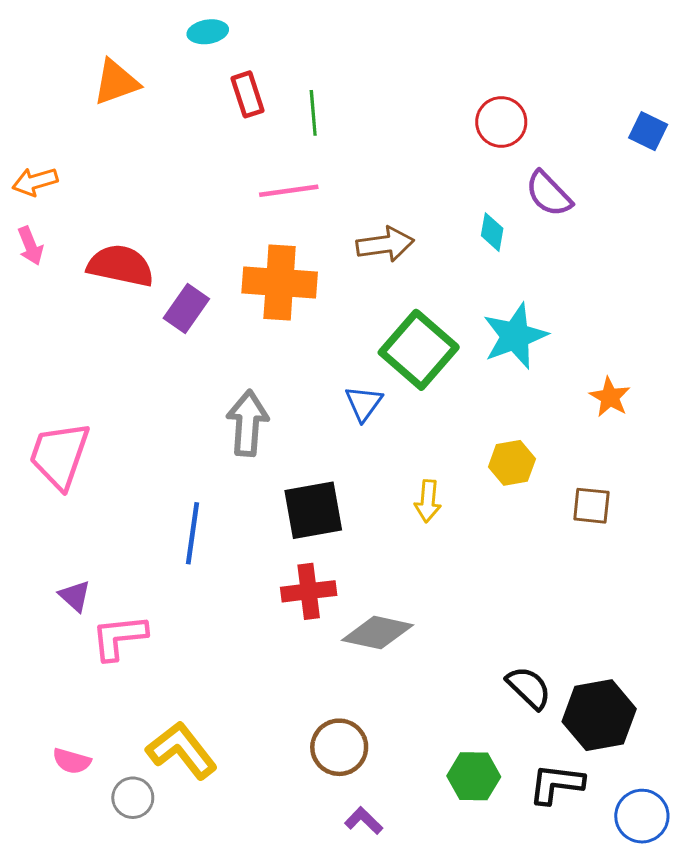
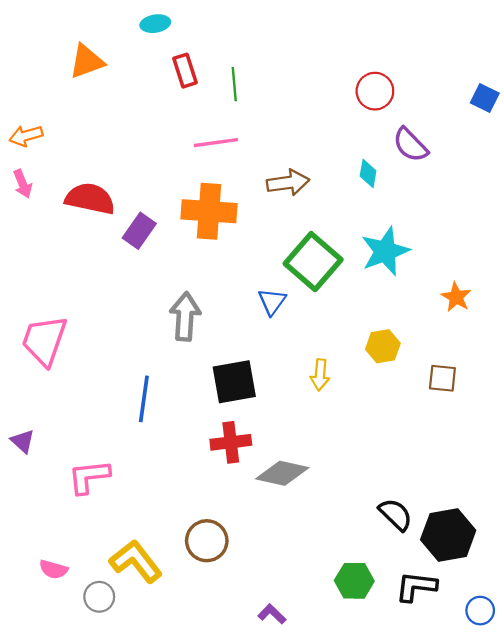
purple triangle: (75, 596) -> (23, 441), moved
brown circle: (339, 747) -> (207, 541), moved
blue circle: (642, 816) -> (480, 611), size x0.7

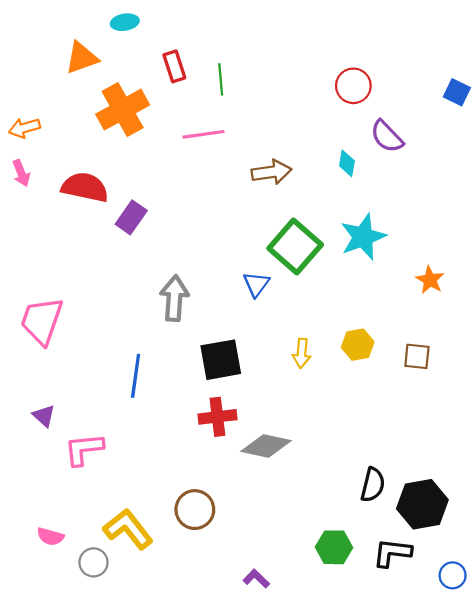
cyan ellipse: (155, 24) -> (125, 22), moved
orange cross: (209, 211) -> (123, 110), moved, turned -33
yellow hexagon: (383, 346) -> (358, 345), moved
purple triangle: (23, 441) -> (44, 416), moved
black semicircle: (396, 514) -> (373, 485), turned 60

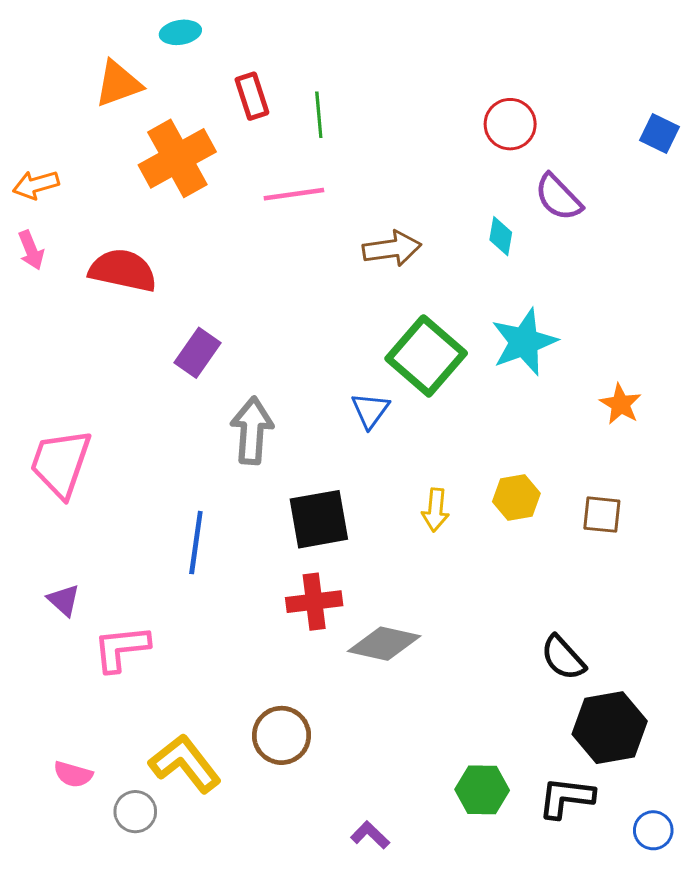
purple rectangle: (131, 217) -> (197, 353), moved
black semicircle: (373, 485) -> (563, 658), moved, turned 124

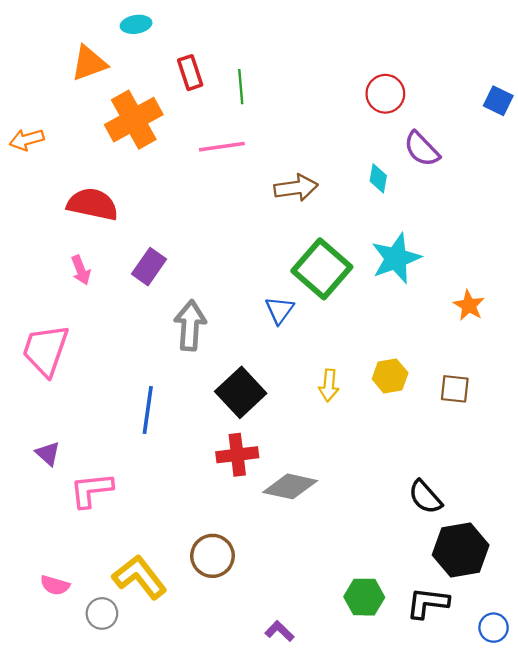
pink arrow: (31, 250) -> (81, 270), moved
black square: (319, 519) -> (241, 392), turned -33

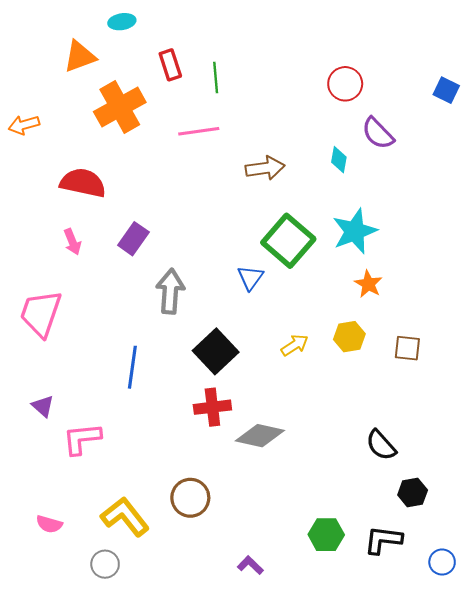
orange star: (469, 305) -> (368, 284), moved
yellow arrow: (329, 385) -> (295, 345), turned -128
black hexagon: (461, 550) -> (413, 492), size x0.6
gray circle: (102, 613) -> (105, 564), moved

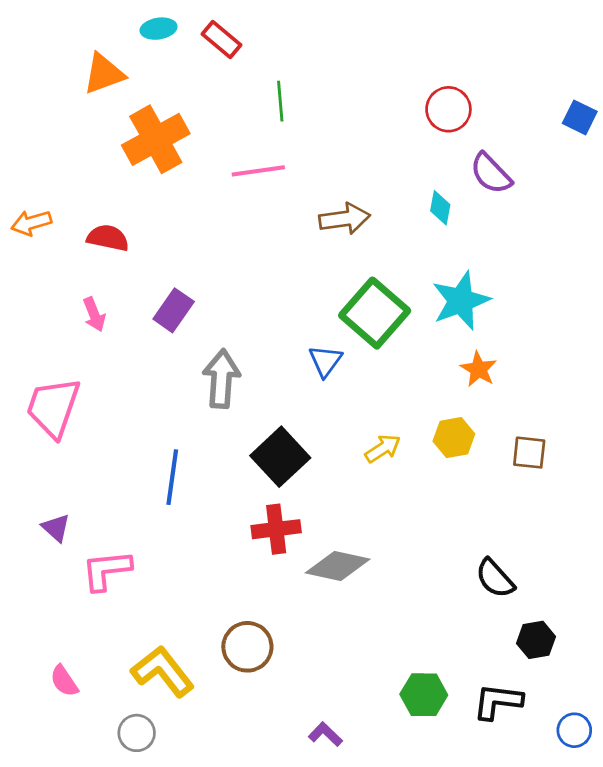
red rectangle: (170, 65) -> (221, 40), moved, turned -32
orange arrow: (24, 125) -> (31, 223), moved
red semicircle: (83, 183) -> (108, 238), size x0.7
pink semicircle: (49, 524) -> (64, 681), turned 40

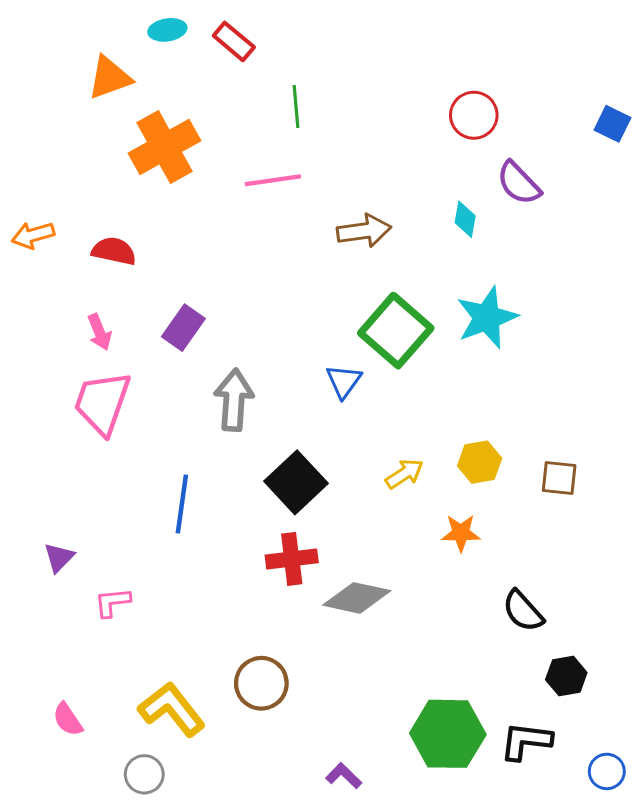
orange star: (479, 369) -> (461, 533), moved, turned -30
pink trapezoid: (53, 407) -> (102, 403), moved
purple triangle: (56, 528) -> (59, 558), turned 32
pink L-shape: (107, 570) -> (112, 602), size x0.7
green hexagon: (424, 695) -> (448, 734), size x1.5

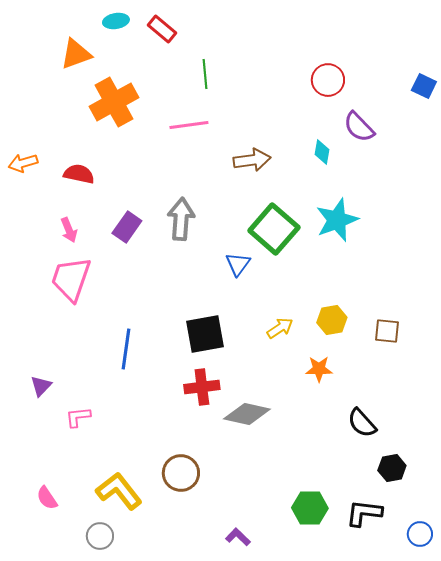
gray arrow: (234, 400) -> (181, 219), moved
black square: (296, 482) -> (205, 334), turned 33
green hexagon: (448, 734) -> (310, 508), size x0.7

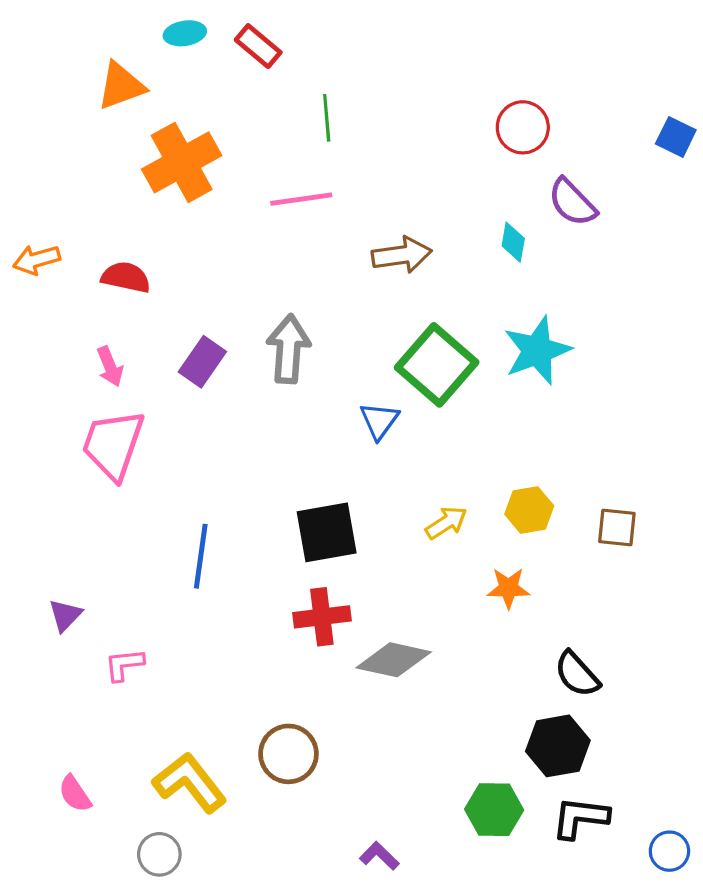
black hexagon: (392, 468) -> (558, 746), moved, size x1.4

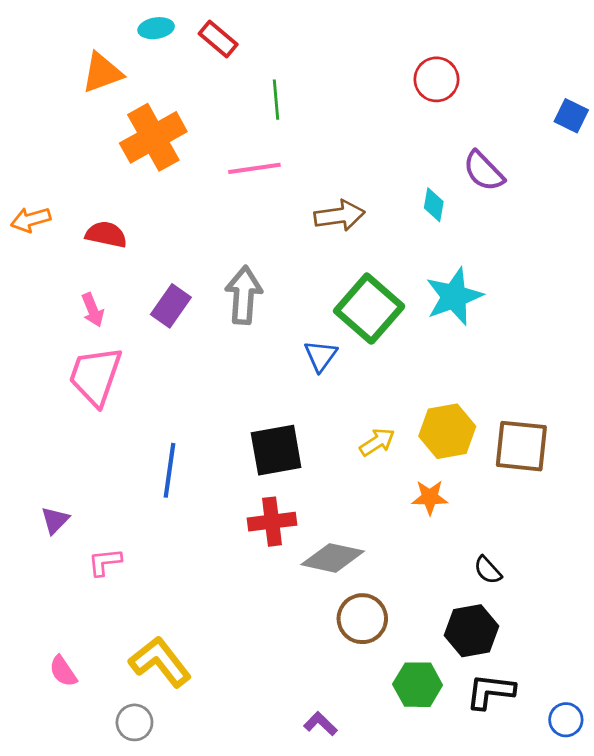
red circle: (523, 127) -> (436, 79), moved
yellow hexagon: (529, 510) -> (447, 431), size x1.4
brown square: (617, 528) -> (521, 446), size x1.6
black semicircle: (577, 674) -> (488, 570), size x0.7
brown circle: (288, 754) -> (362, 619), moved

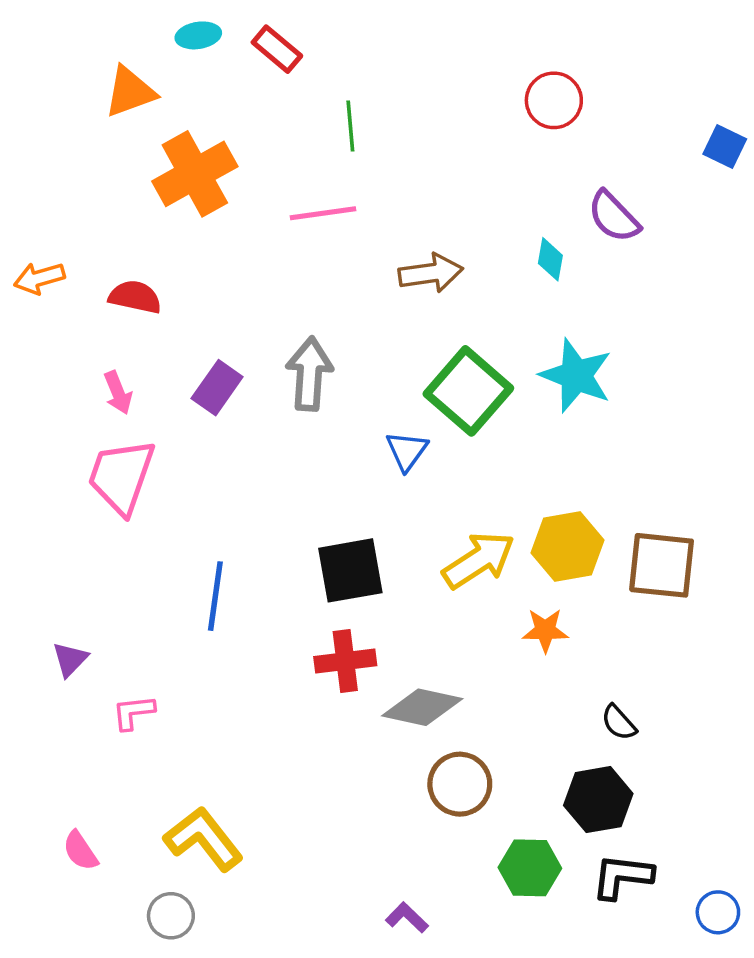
cyan star: (454, 296) -> (576, 376), turned -30
yellow arrow: (377, 442) -> (479, 560), size x1.6

